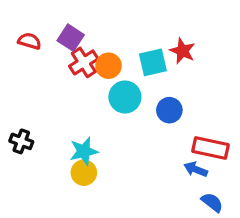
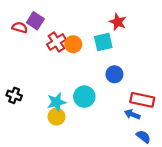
purple square: (71, 38) -> (35, 21), moved
red star: (183, 51) -> (118, 22), moved
cyan circle: (125, 97) -> (84, 97), moved

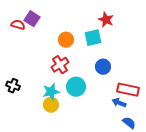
red cross: (56, 42) -> (60, 65), moved

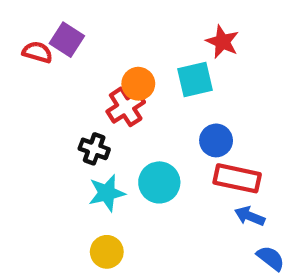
red cross: (60, 65) -> (126, 107), moved
black cross: (13, 86) -> (94, 149), moved
red rectangle: (128, 90) -> (237, 178), moved
yellow circle: (51, 105) -> (107, 252), moved

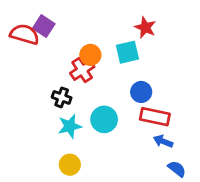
red semicircle: (37, 52) -> (25, 34), size x1.5

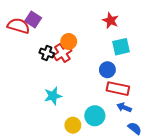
cyan square: (127, 52) -> (121, 47), moved
black cross: (62, 97) -> (47, 53), moved
cyan circle: (104, 119) -> (95, 116), moved
yellow circle: (70, 165) -> (73, 125), moved

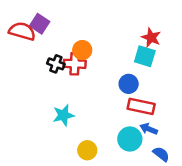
red star: (111, 21) -> (151, 38), moved
cyan square: (121, 47) -> (145, 56), turned 30
red cross: (62, 53) -> (75, 64), turned 36
cyan circle: (95, 116) -> (130, 139), moved

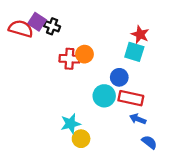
orange circle: (82, 50) -> (84, 54), moved
black cross: (56, 64) -> (52, 26), moved
cyan star: (63, 115) -> (71, 124), moved
cyan circle: (130, 139) -> (104, 96), moved

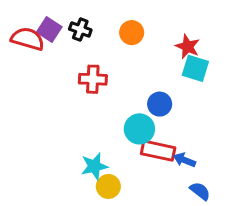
black cross: (52, 26) -> (80, 29), moved
cyan square: (134, 52) -> (195, 68), moved
orange circle: (84, 54) -> (132, 33), moved
red rectangle: (131, 98) -> (158, 151), moved

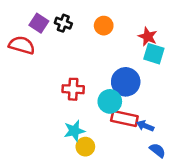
red semicircle: (28, 39) -> (22, 45), moved
red cross: (93, 79) -> (73, 89), moved
blue circle: (160, 104) -> (126, 82), size x1.5

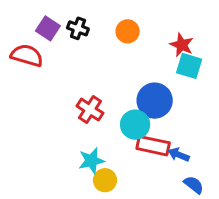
red cross: (73, 89) -> (90, 110), turned 30

